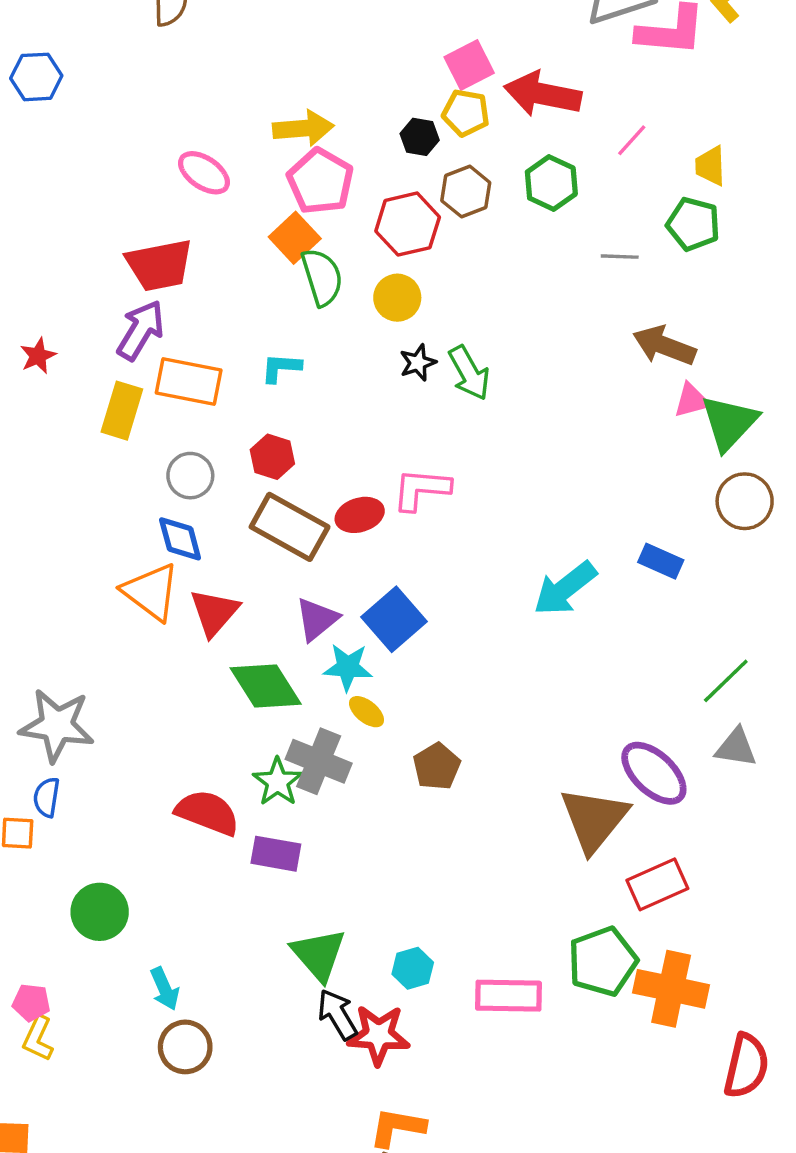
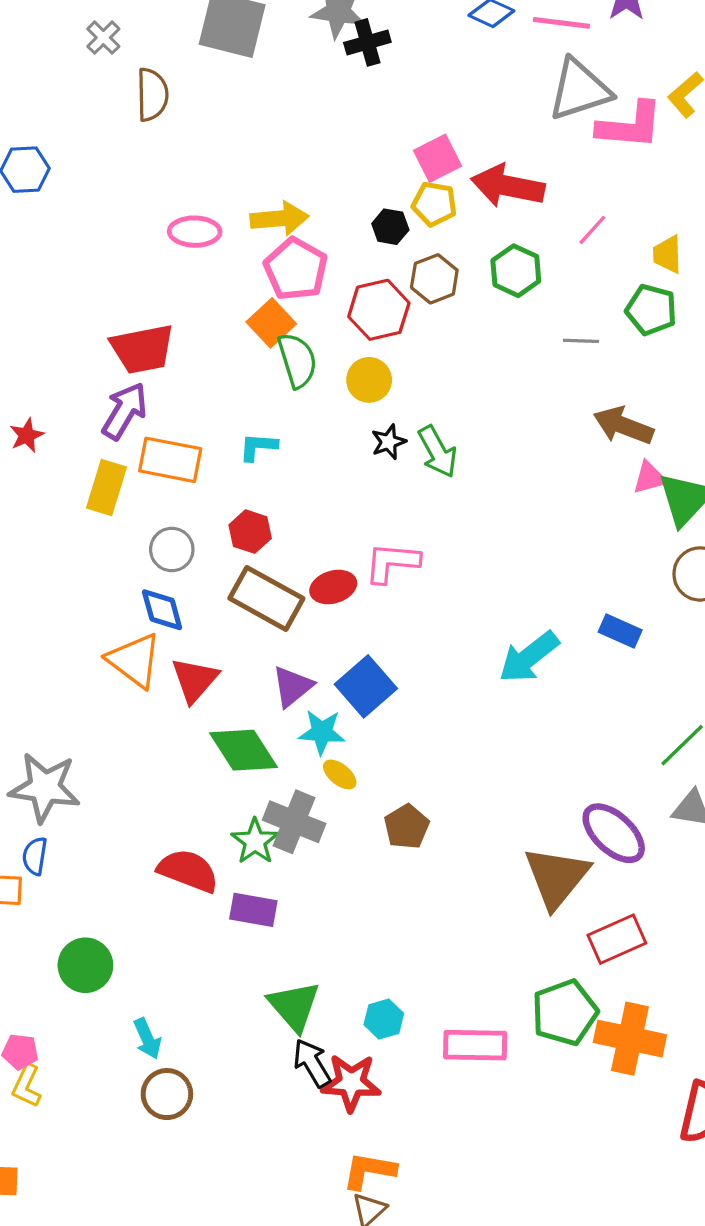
pink ellipse: (204, 173) -> (195, 232), moved, turned -33

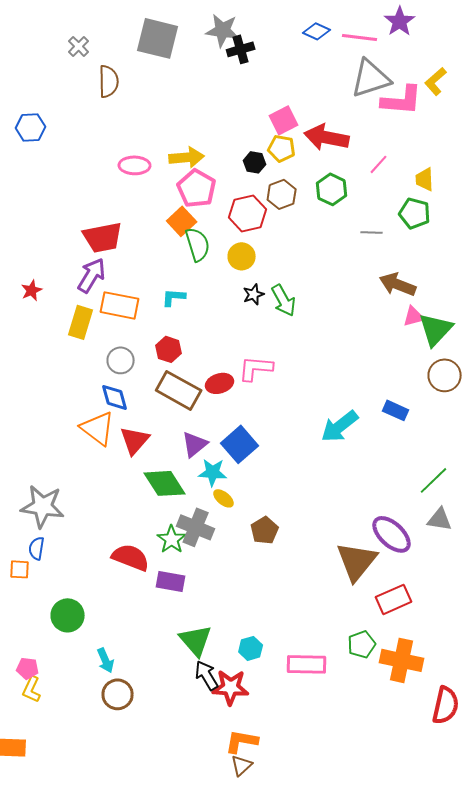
green pentagon: (565, 1013) -> (362, 644), size x0.7

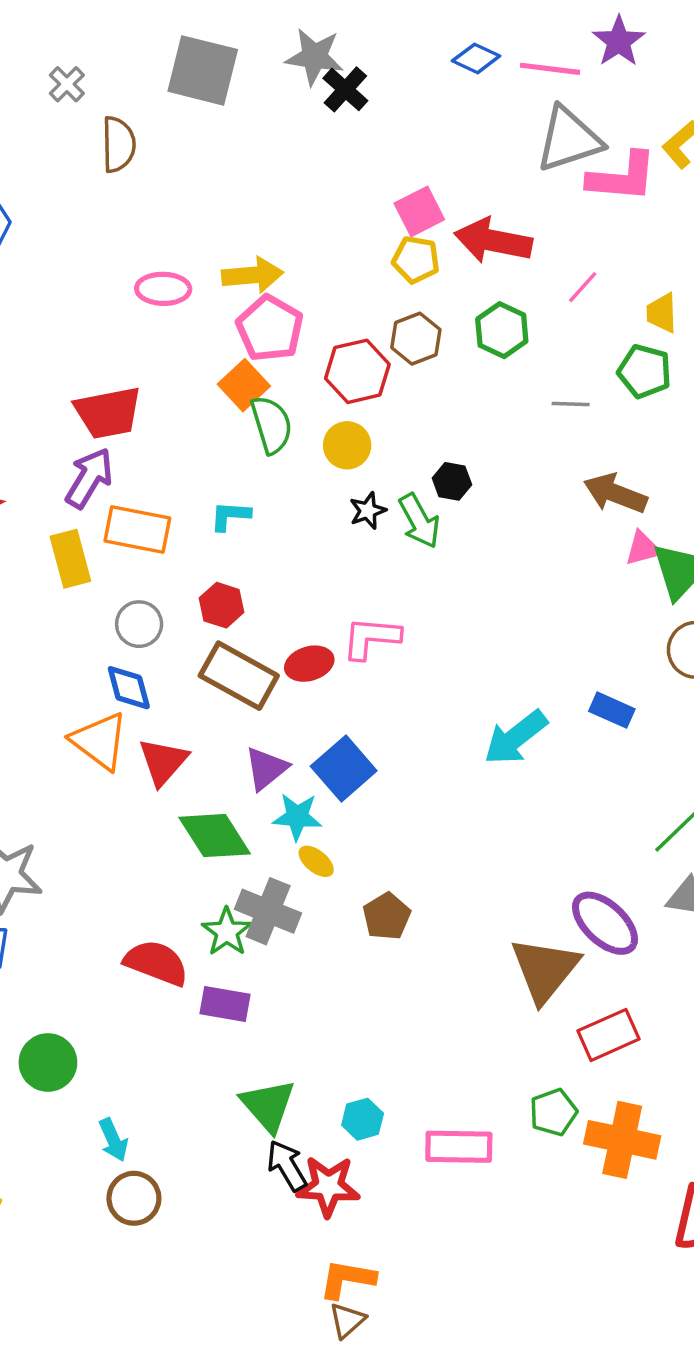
black cross: (241, 49) -> (345, 89), turned -32
black hexagon: (255, 162) -> (452, 481), moved
yellow rectangle: (81, 322) -> (70, 559), turned -32

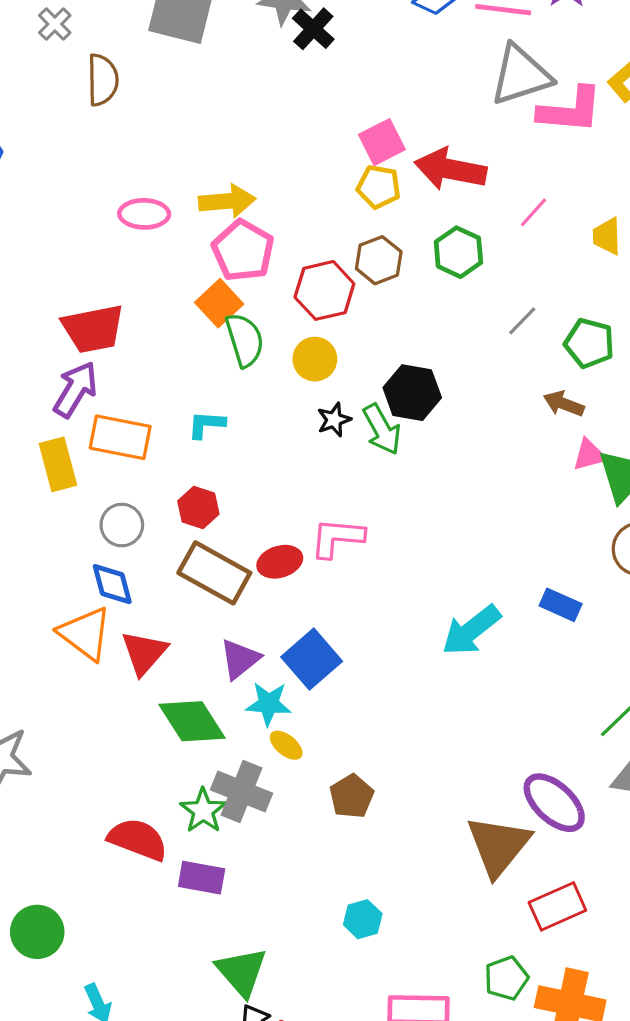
green pentagon: (645, 371) -> (589, 343), moved
gray line: (571, 404) -> (522, 321), turned -48
black hexagon: (452, 481) -> (412, 393), size x1.6
brown arrow: (615, 493) -> (564, 404), size x0.7
cyan hexagon: (363, 1119) -> (363, 919), moved

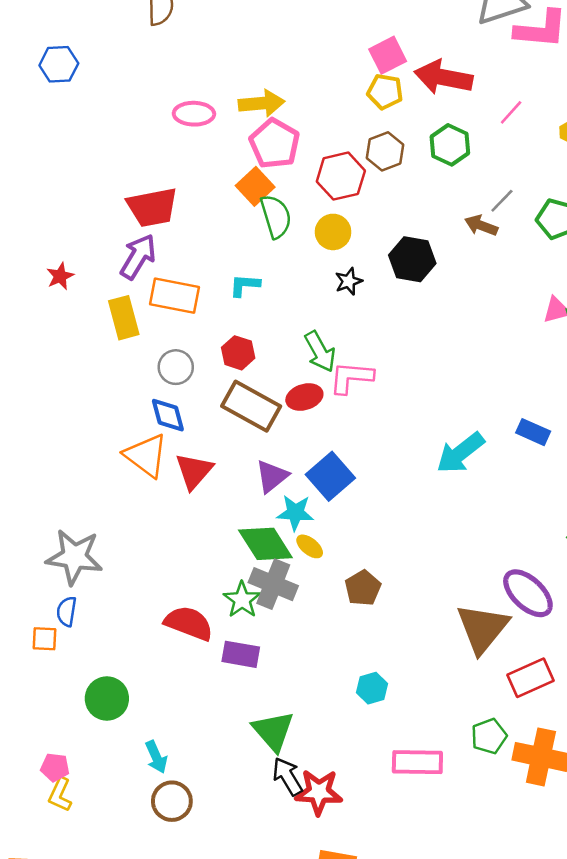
brown arrow: (564, 404) -> (481, 225), moved
green arrow: (382, 429) -> (320, 352), moved
green diamond: (192, 721) -> (265, 544), moved

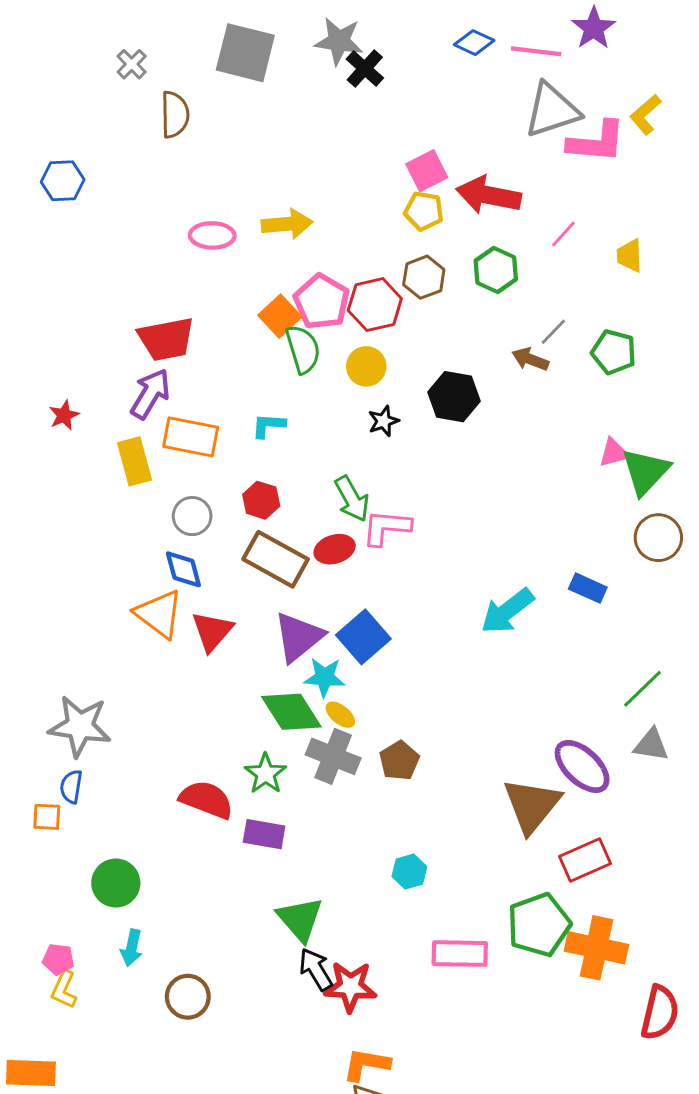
pink pentagon: (275, 144) -> (322, 302), moved
purple triangle: (272, 476) -> (299, 637), size x1.4
gray cross: (273, 584) -> (333, 756), moved
green pentagon: (489, 736) -> (539, 925), size x1.6
cyan arrow: (156, 757) -> (132, 948), moved, turned 36

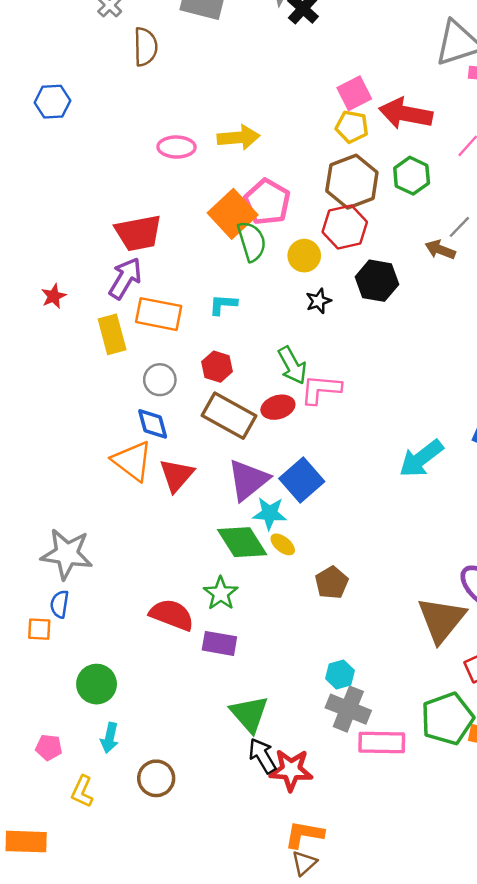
brown hexagon: (424, 277) -> (352, 182), size x1.5
red hexagon: (375, 305) -> (345, 227), moved
orange square: (280, 316) -> (233, 214), size x1.4
gray cross: (333, 756) -> (348, 709), moved
yellow L-shape: (64, 990) -> (82, 791), moved

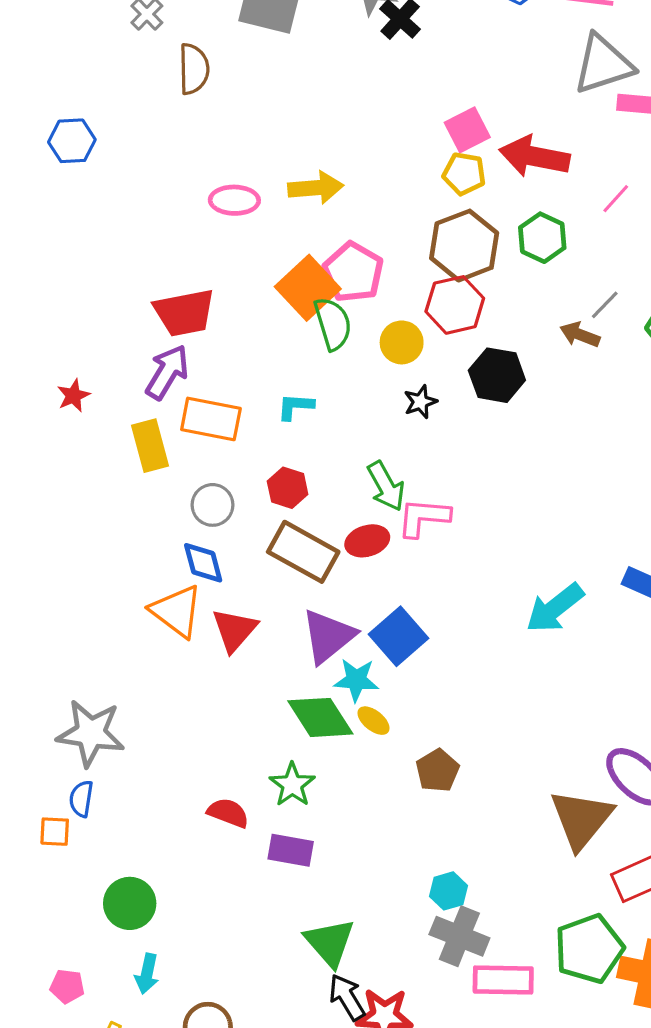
red semicircle: (172, 615) -> (228, 813), size x0.7

